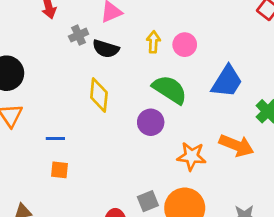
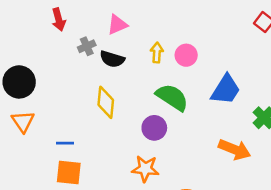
orange star: (192, 156) -> (145, 169), moved
orange square: (59, 170) -> (69, 172), size x1.5

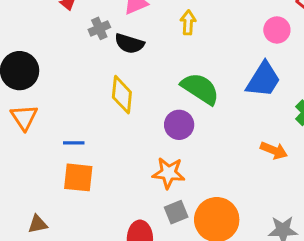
yellow arrow: (157, 53) -> (188, 22), moved
pink circle: (186, 55) -> (277, 30), moved
orange arrow: (235, 150) -> (274, 150), size x0.7

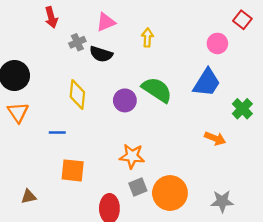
yellow diamond: (122, 95) -> (77, 94), moved
purple circle: (179, 125) -> (125, 100), moved
orange square: (78, 177) -> (73, 170), moved

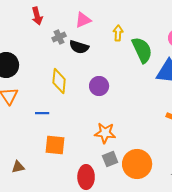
green semicircle: (157, 90) -> (142, 50), moved, turned 32

